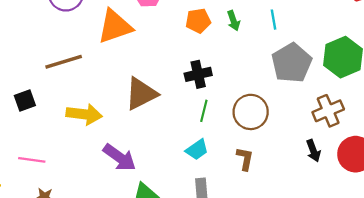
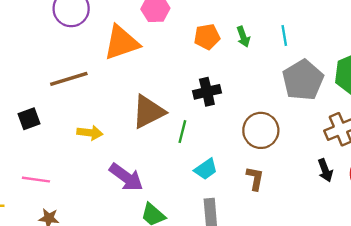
green line: (204, 111) -> (182, 132), moved
yellow arrow: (84, 114) -> (90, 133), size x0.7

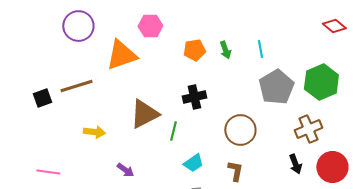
black square: (29, 119) -> (42, 98), moved
purple arrow: (126, 177) -> (125, 170), size x0.6

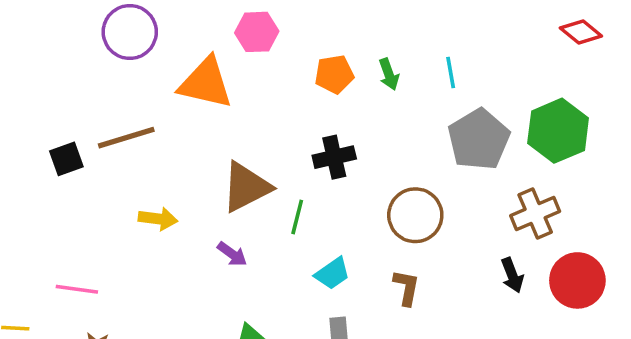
orange triangle: (121, 55) -> (206, 83), turned 32
purple arrow: (125, 170) -> (232, 254), moved

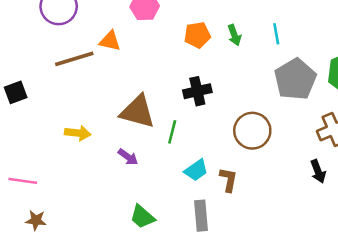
orange triangle: (206, 83) -> (110, 41), size x0.6
brown line: (126, 138) -> (74, 59), moved
brown triangle: (246, 187) -> (138, 112), turned 42
brown L-shape: (406, 288) -> (228, 180), moved

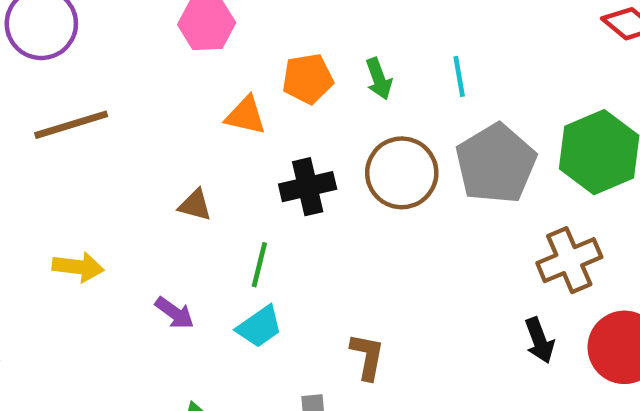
orange triangle: (110, 41) -> (246, 115), moved
brown triangle: (138, 112) -> (195, 205), moved, size x0.5
brown circle: (252, 131) -> (402, 173), moved
cyan trapezoid: (196, 170) -> (259, 327), moved

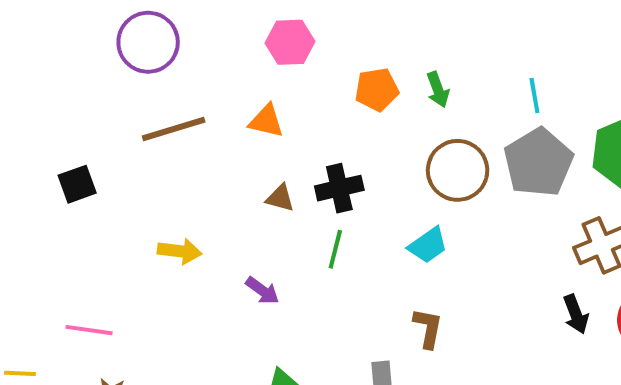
cyan line: (459, 76) -> (534, 95), moved
orange triangle: (246, 115) -> (266, 121), moved
black cross: (308, 187) -> (339, 188), moved
cyan trapezoid: (259, 327) -> (428, 245), moved

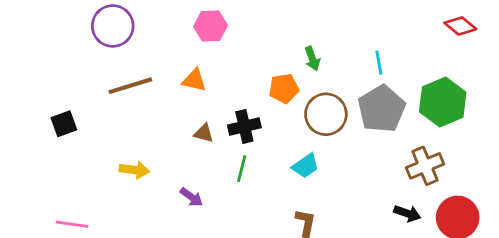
orange pentagon: (377, 90) -> (284, 88), moved
black arrow: (576, 314) -> (407, 213), turned -50

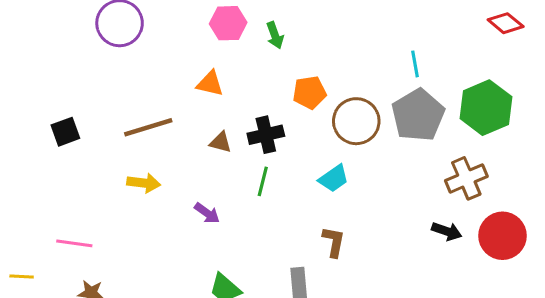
green arrow: (312, 59) -> (275, 35), moved
brown line: (130, 86) -> (148, 127), moved

